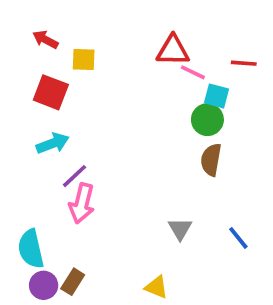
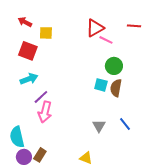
red triangle: (173, 50) -> (95, 28), turned -30
red line: (244, 63) -> (134, 26), moved
cyan square: (217, 96) -> (101, 85), moved
blue line: (238, 238) -> (125, 124), moved

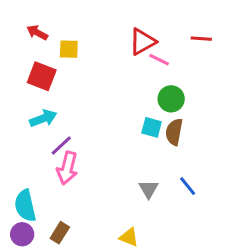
purple circle: (24, 157) -> (22, 234), moved

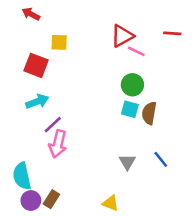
red arrow: (37, 33) -> (31, 14), moved
green circle: (171, 99) -> (132, 85), moved
purple circle: (22, 234) -> (31, 201), moved

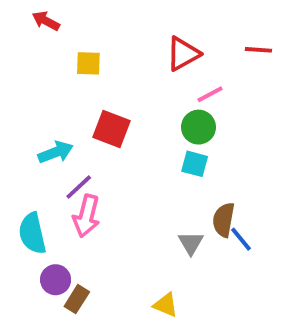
pink line: (136, 51) -> (210, 94), moved, turned -54
red square: (36, 65) -> (112, 129), moved
brown semicircle: (149, 113) -> (224, 220), moved
cyan semicircle: (22, 176) -> (32, 233), moved
purple circle: (31, 201) -> (56, 280), moved

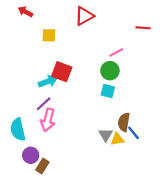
red triangle: (183, 54) -> (84, 16), moved
cyan arrow: (56, 152) -> (48, 81), moved
yellow triangle: (166, 305) -> (117, 139), moved, turned -32

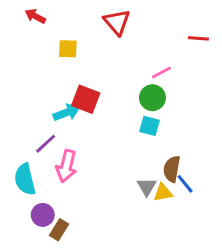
red triangle: (84, 16) -> (117, 22), turned -42
purple line: (44, 104) -> (46, 144), moved

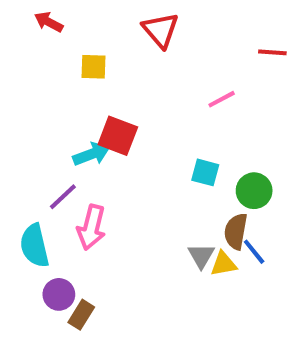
green circle: (152, 98) -> (254, 191), moved

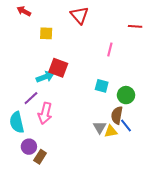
pink line: (222, 99) -> (110, 50), turned -48

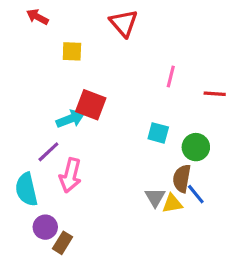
red line: (135, 26) -> (215, 94), moved

